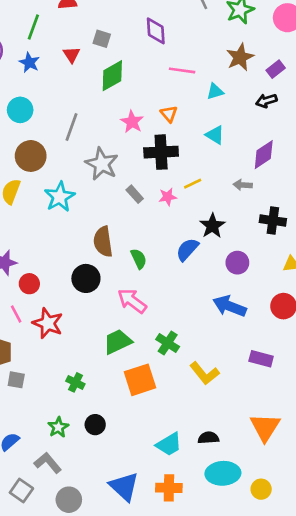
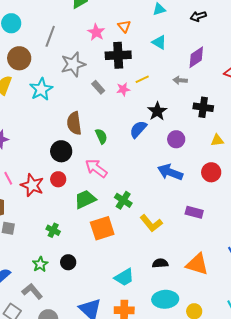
gray star: (102, 164) -> (73, 64), turned 30
red circle: (29, 284) -> (58, 179), moved
orange triangle: (265, 427) -> (197, 264), turned -45
black semicircle: (208, 438) -> (160, 263), moved

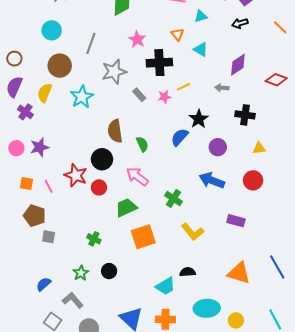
orange triangle: (124, 26) -> (178, 34), moved
red star: (32, 185) -> (76, 175), moved
green cross: (123, 200) -> (173, 199), moved
black semicircle: (160, 263) -> (188, 272), moved

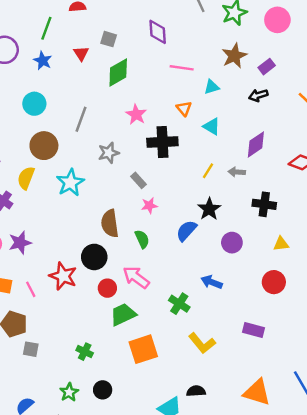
gray star: (114, 72) -> (109, 153), size x0.7
yellow line: (184, 87) -> (208, 171), moved, turned -32
pink star: (164, 97) -> (149, 205), moved
blue arrow: (212, 180) -> (212, 282), moved, size x0.7
red circle: (99, 187) -> (107, 288), moved

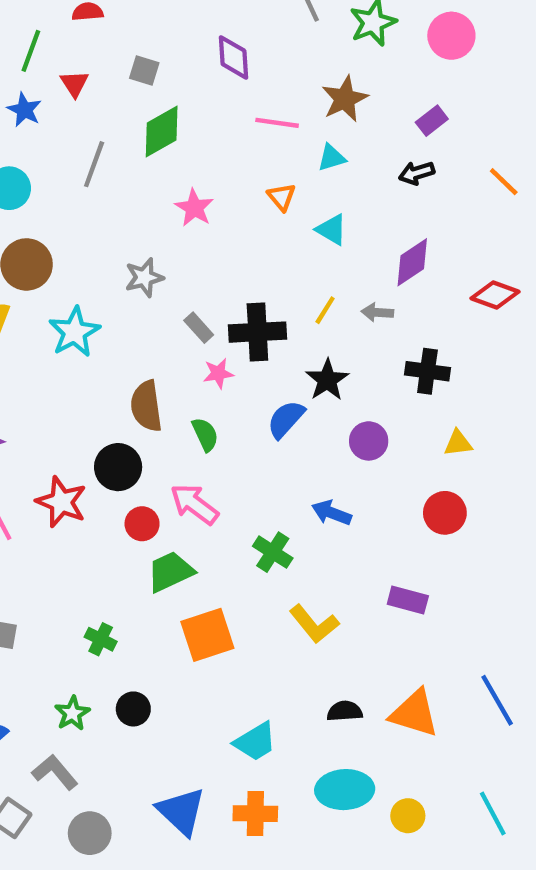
red triangle: (81, 53) -> (74, 84), moved
brown star: (234, 56) -> (345, 99), moved
gray line: (81, 119) -> (94, 164), moved
black cross: (162, 142) -> (257, 332), moved
black semicircle: (196, 391) -> (345, 711), moved

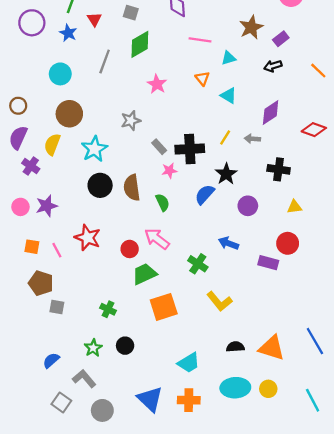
brown star: (345, 99) -> (251, 27), moved
black circle: (118, 467) -> (100, 185), moved
purple rectangle: (408, 600) -> (268, 263), moved
yellow circle: (408, 816) -> (268, 389), moved

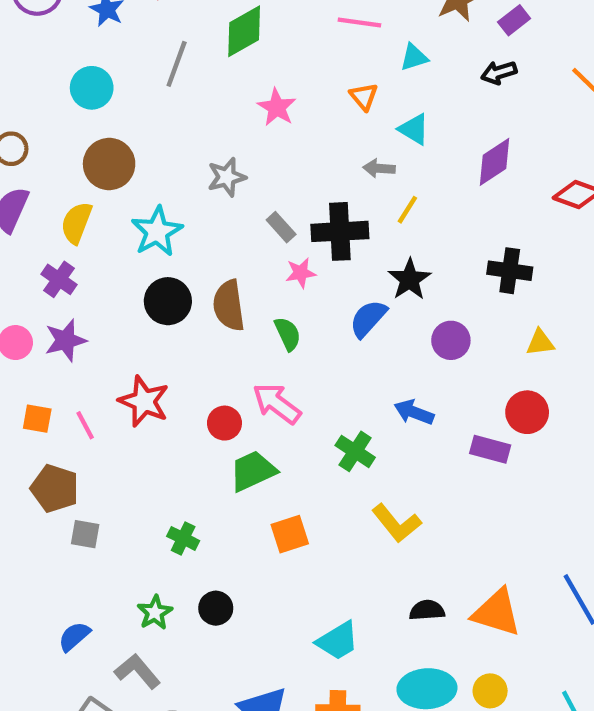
gray arrow: (252, 139) -> (379, 168), moved
purple cross: (31, 166) -> (59, 279), moved
orange square: (164, 307) -> (290, 534), size x0.7

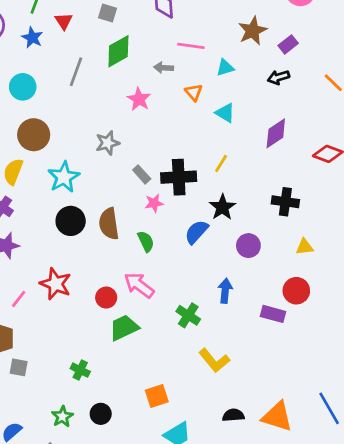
gray arrow: (379, 168) -> (164, 68), moved
blue arrow: (414, 412) -> (225, 291), turned 75
pink line: (85, 425) -> (19, 299), turned 66
orange square: (290, 534) -> (157, 396), moved

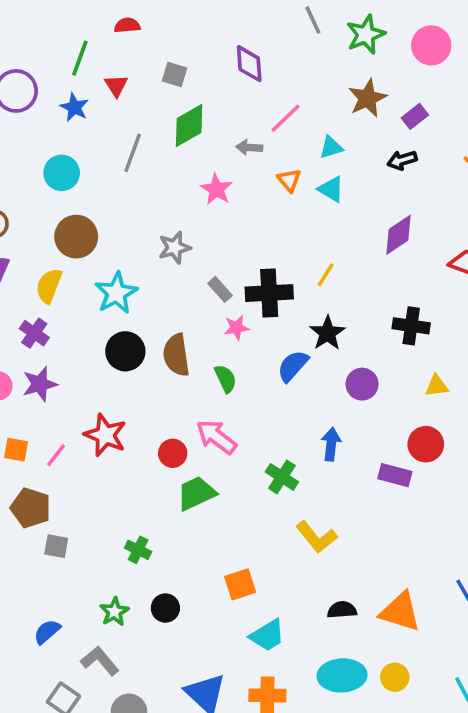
pink line: (191, 46) -> (286, 118), turned -52
cyan triangle: (225, 113) -> (331, 189), moved

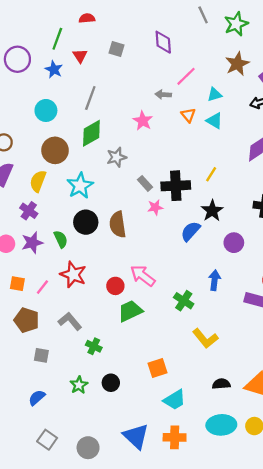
green diamond: (189, 126) -> (91, 133), moved
green semicircle: (225, 379) -> (61, 239), moved
gray square: (56, 546) -> (41, 355), moved
gray L-shape: (100, 661) -> (70, 321), moved

